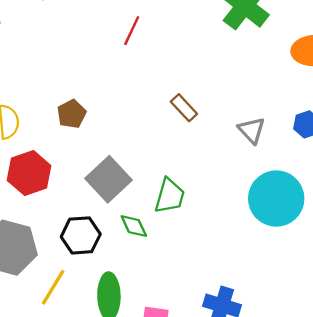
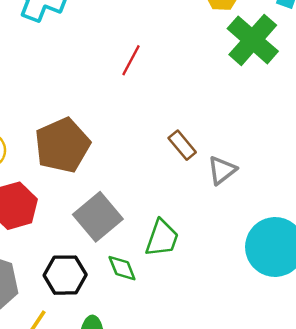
brown pentagon: (71, 114) -> (62, 145), size x1.8
gray triangle: (252, 130) -> (222, 170), moved, turned 32

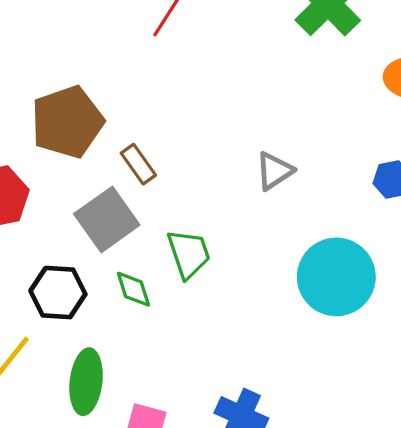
brown rectangle: (182, 145) -> (138, 164), moved
green trapezoid: (162, 238) -> (189, 254), turned -42

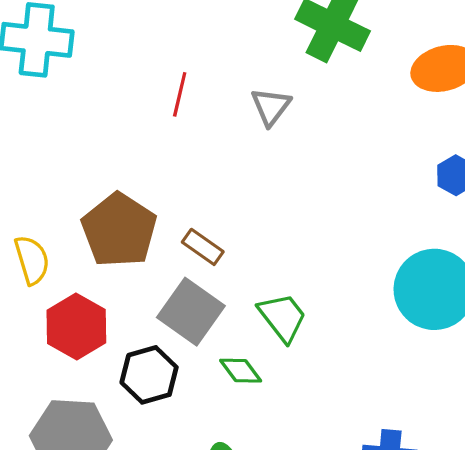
gray triangle: (274, 171) -> (271, 107), moved
black hexagon: (58, 293) -> (149, 375), moved

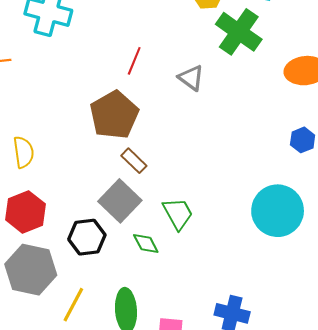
gray triangle: (271, 107) -> (191, 78), turned -40
brown pentagon: (119, 230) -> (114, 115), moved
red hexagon: (76, 326) -> (26, 212), moved

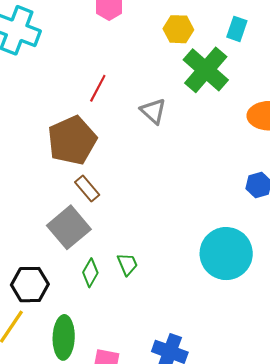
green trapezoid: (178, 214) -> (127, 264), moved, size x0.7
black hexagon: (87, 237) -> (30, 285), moved
green diamond: (146, 243) -> (90, 273), turned 52

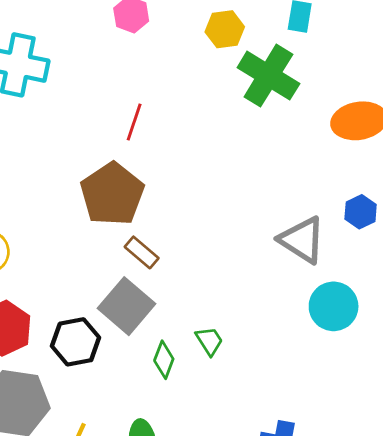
gray triangle: (153, 111) -> (302, 240), moved, size x1.4
cyan circle: (226, 254) -> (334, 306), size x0.7
black hexagon: (30, 285) -> (76, 342), moved

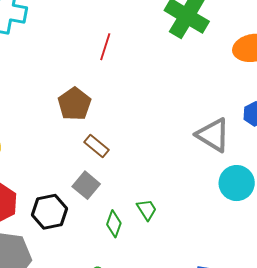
red line: (134, 122) -> (105, 47), moved
brown pentagon: (112, 194) -> (74, 104), size x0.7
gray square: (127, 306) -> (86, 185), size x0.7

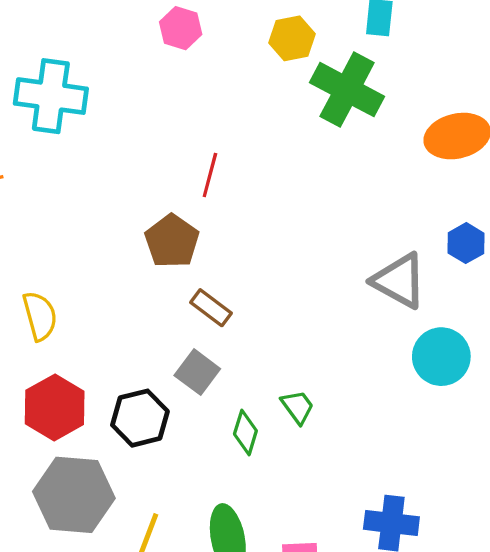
red line: (105, 47) -> (210, 175), moved

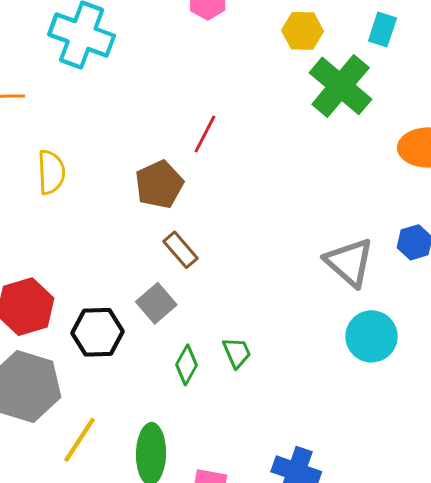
yellow semicircle: (40, 316) -> (51, 172), moved

